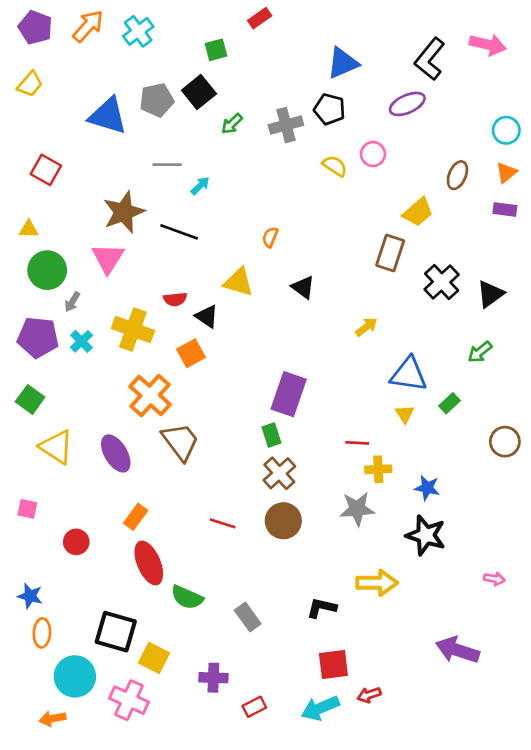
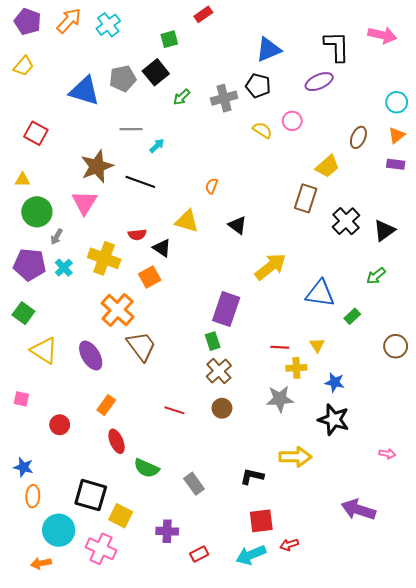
black L-shape: (430, 59) -> (337, 46), turned 140
yellow arrow: (366, 327) -> (271, 267), moved, size x1.8
yellow triangle: (405, 414) -> (317, 345), moved
brown circle: (283, 521) -> (222, 408), size x0.7
red ellipse: (149, 563) -> (117, 441), size x0.7

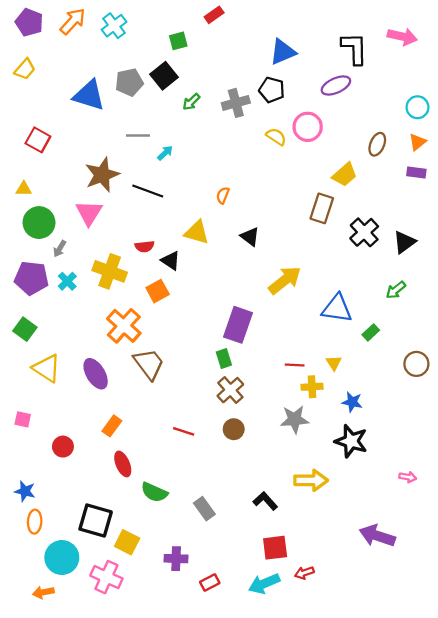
pink circle: (292, 121) -> (308, 127), size x1.4
black L-shape: (252, 476) -> (265, 501), turned 35

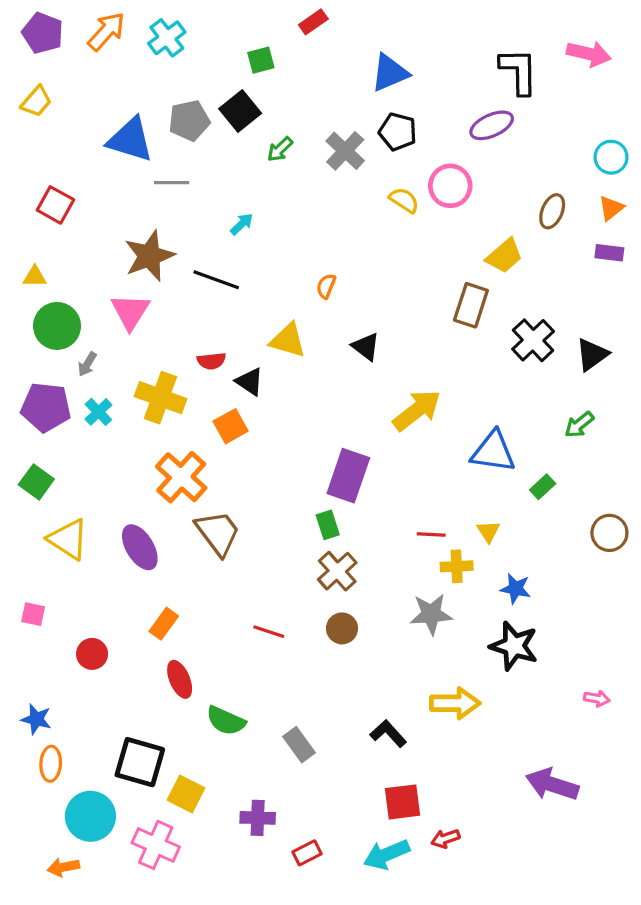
blue triangle: (283, 52) -> (390, 73), moved
gray cross: (236, 103) -> (345, 151), turned -32
gray line: (138, 136) -> (172, 183), moved

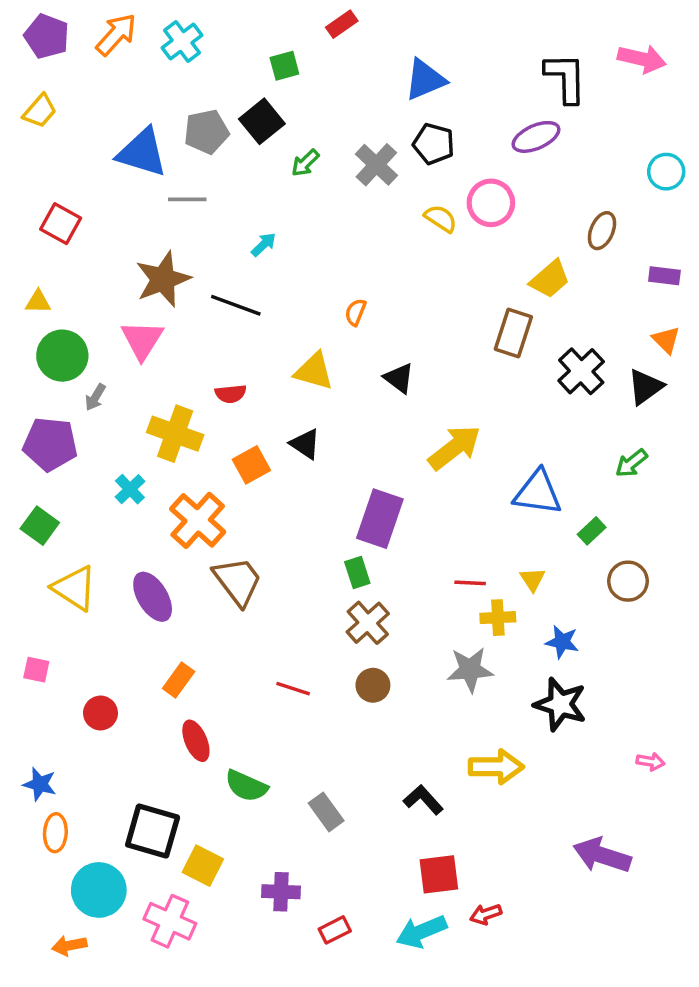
orange triangle: (611, 208) -> (666, 340), moved, turned -36
black triangle: (250, 382) -> (305, 444), moved
cyan cross: (98, 412) -> (130, 489), moved
brown circle: (609, 533) -> (628, 581), moved

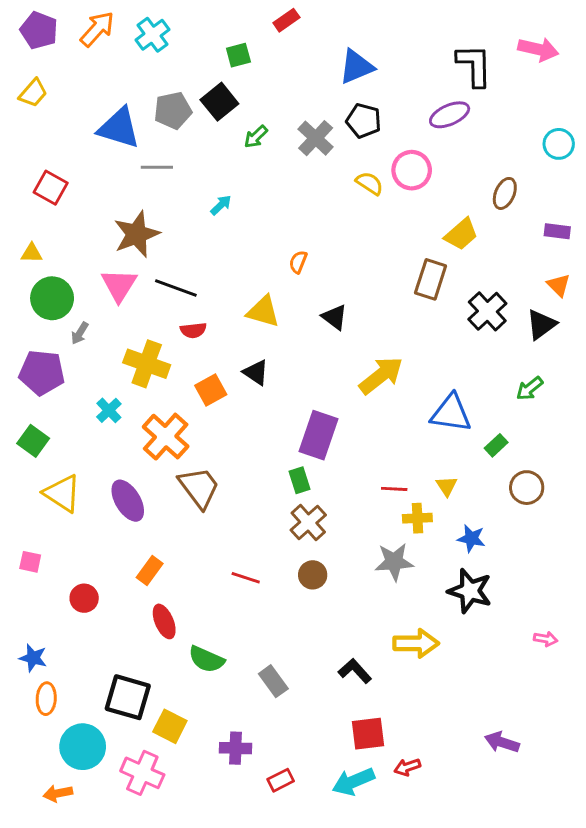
black line: (236, 305) -> (176, 288), moved
purple arrow: (602, 855) -> (502, 742), moved, size x0.7

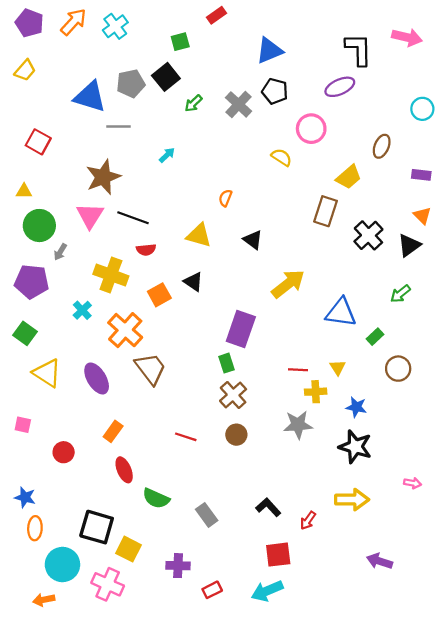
yellow semicircle: (369, 183) -> (281, 157), moved
yellow arrow: (416, 643) -> (352, 500), moved
red arrow: (407, 767) -> (308, 520), moved, turned -36

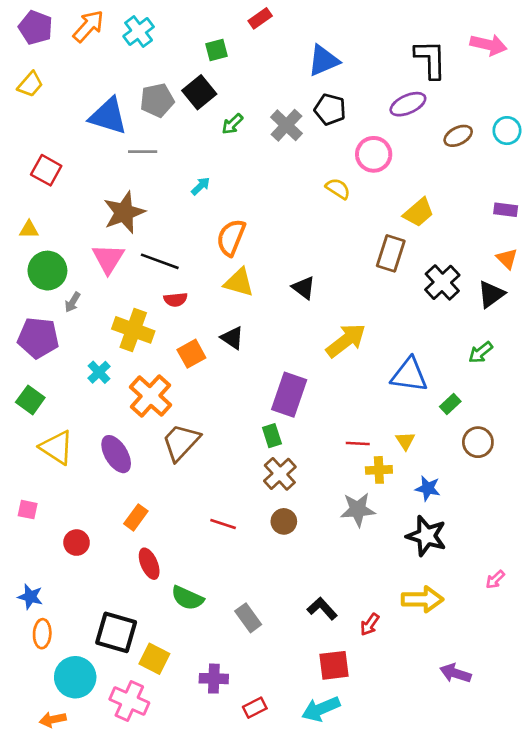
brown ellipse: (382, 146) -> (458, 136), moved, turned 40
orange semicircle: (225, 198) -> (231, 238), moved, size x1.8
brown trapezoid: (151, 369) -> (181, 442), turned -100
pink arrow: (412, 483) -> (495, 580), turned 126

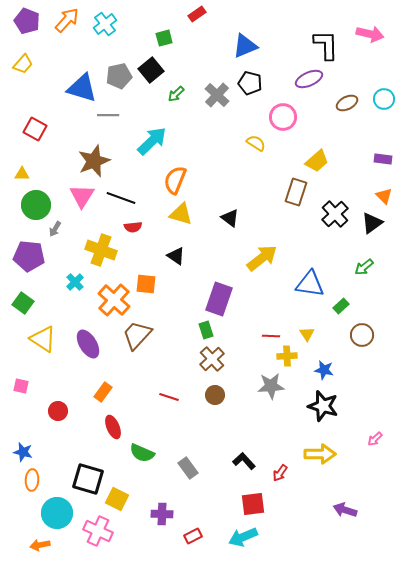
cyan arrow: (201, 186) -> (152, 141), size x2.0
orange square: (191, 354) -> (146, 284), moved, turned 35

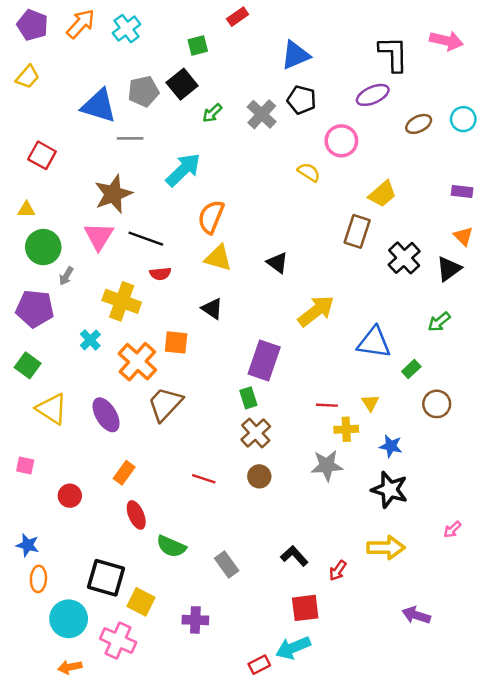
red rectangle: (193, 536) -> (259, 665), moved
orange arrow: (40, 545) -> (70, 667), moved

